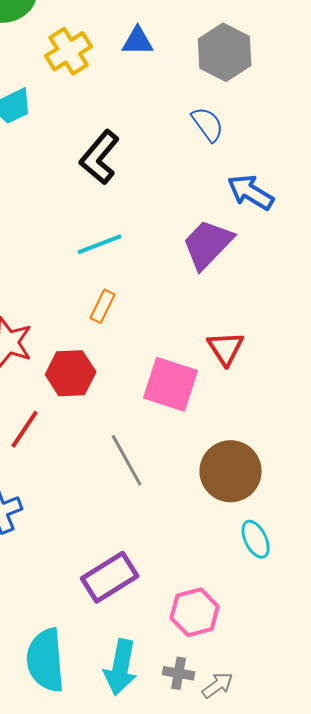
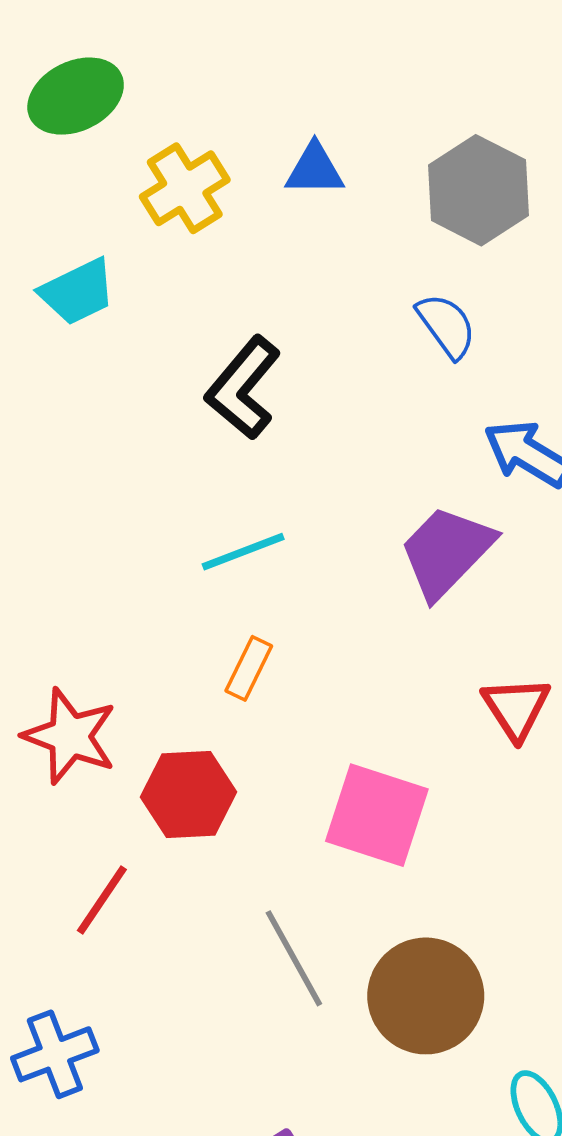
red triangle: (226, 348) -> (516, 708), moved
brown circle: (231, 471) -> (426, 996), moved

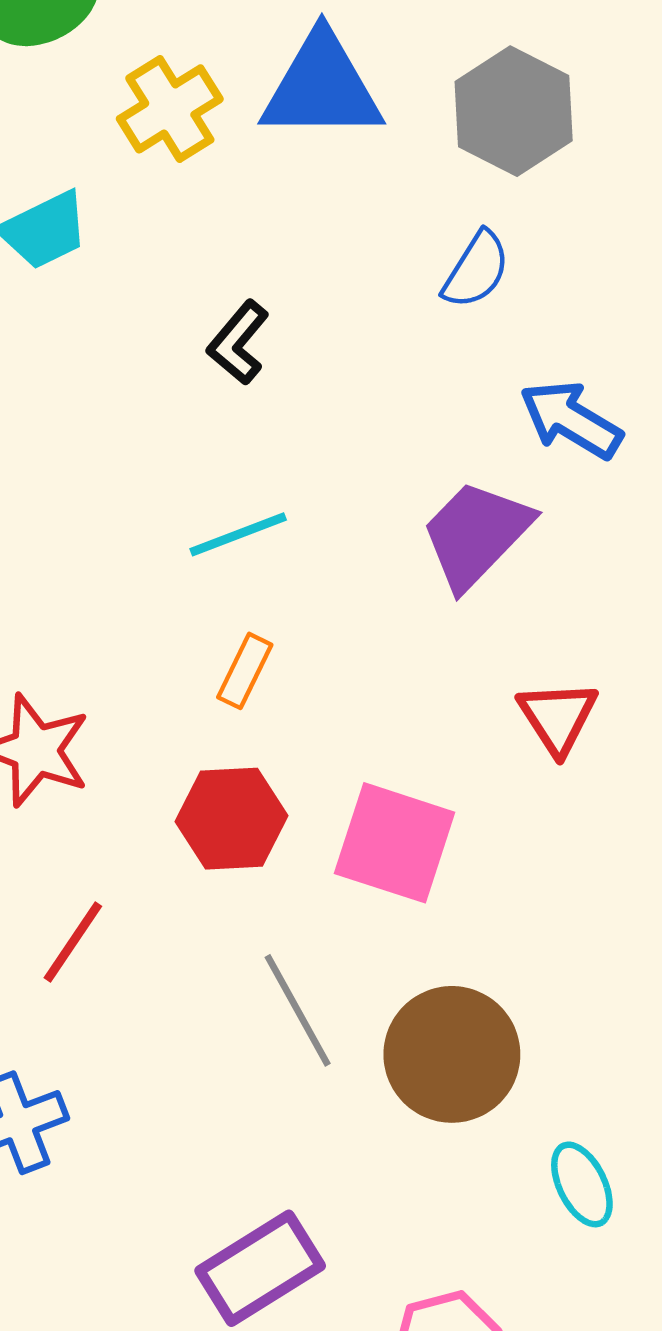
blue triangle: (315, 169) -> (322, 87), size x1.8
blue semicircle: (446, 326) -> (476, 270), turned 68
black L-shape: (243, 388) -> (238, 343), size x0.7
red hexagon: (189, 795) -> (231, 819), moved

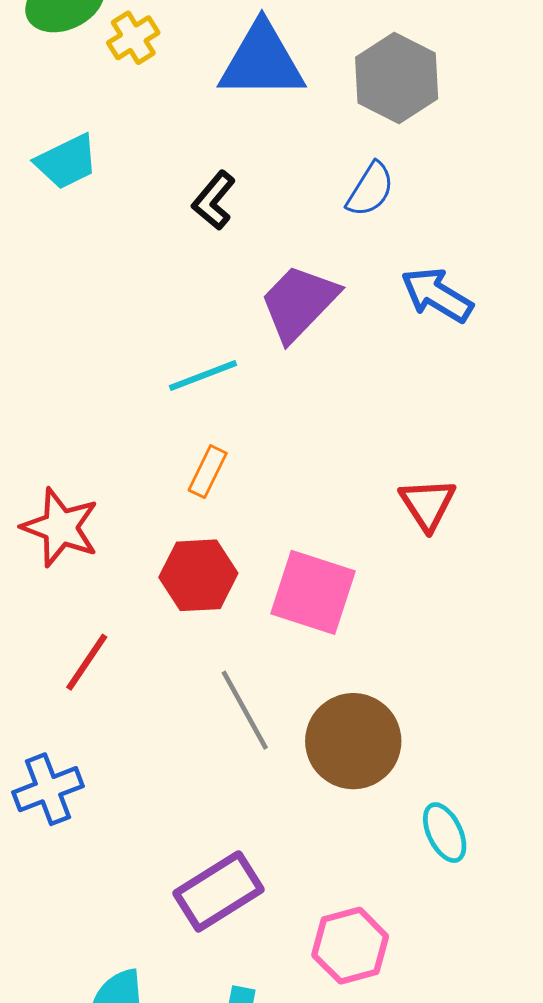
yellow cross: (170, 109) -> (133, 38), moved, size x0.7
black L-shape: (238, 343) -> (214, 200), moved
purple trapezoid: (476, 534) -> (299, 303), moved

